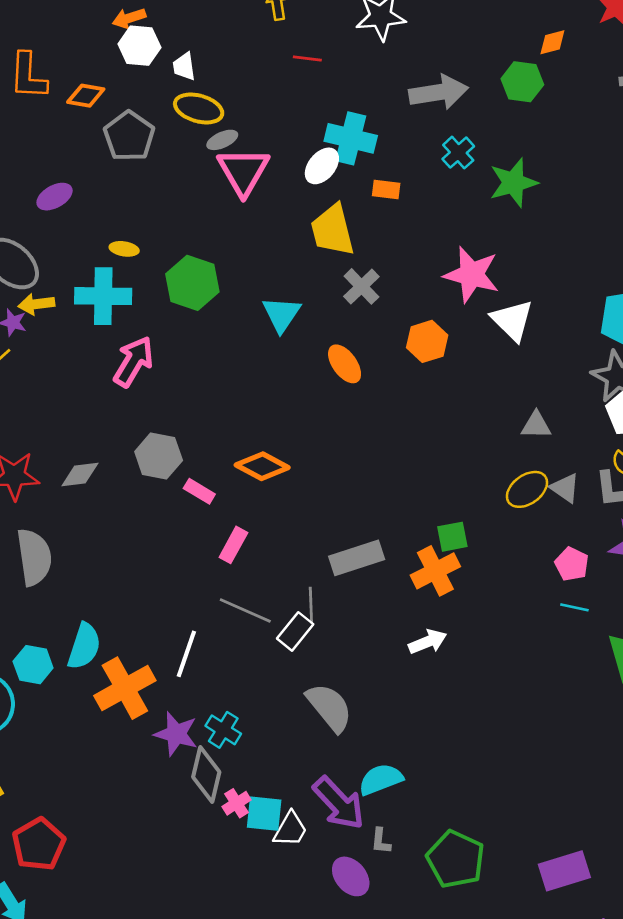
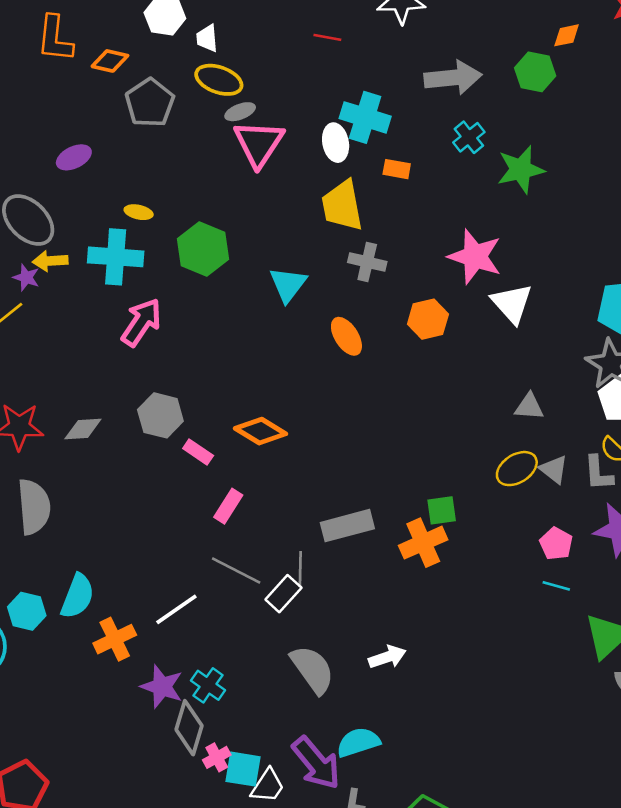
white ellipse: (322, 166) -> (336, 143), turned -54
gray cross: (361, 286) -> (367, 262), turned -36
white arrow: (428, 642) -> (387, 657), moved
white line: (186, 654) -> (176, 609), turned 33
orange cross: (125, 688) -> (115, 639), size x0.7

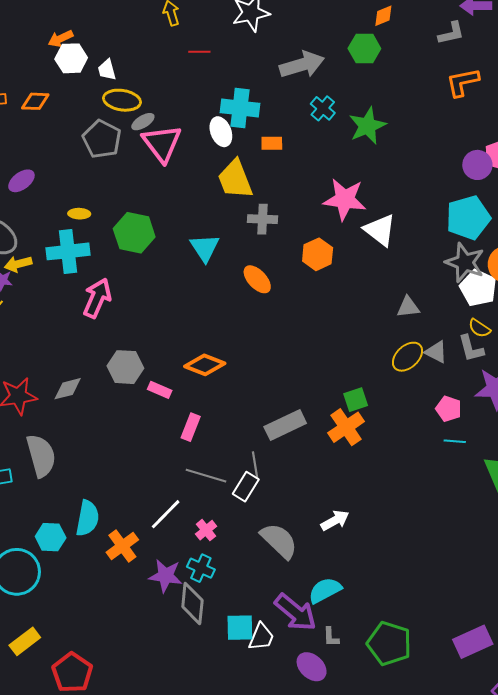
gray pentagon: (150, 103) -> (102, 139), moved
pink cross: (217, 757) -> (206, 530), moved

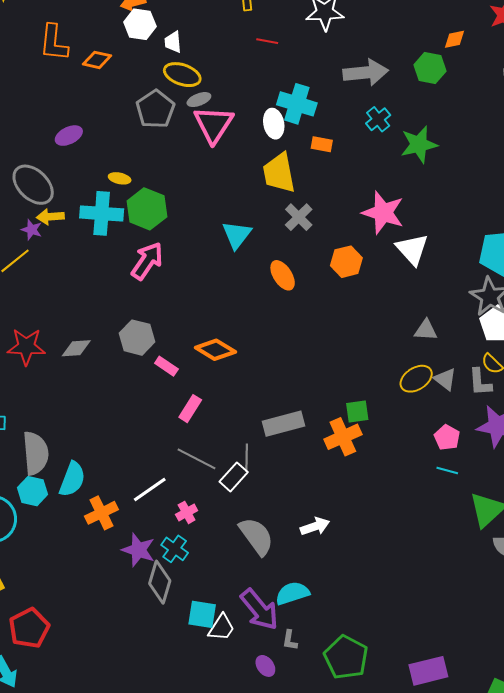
gray cross: (263, 219) -> (299, 217), turned 32
green hexagon: (134, 233) -> (147, 209), moved
pink arrow: (97, 298) -> (147, 261), moved
gray semicircle: (41, 456) -> (36, 453), moved
purple ellipse: (312, 667) -> (265, 666), size x0.7

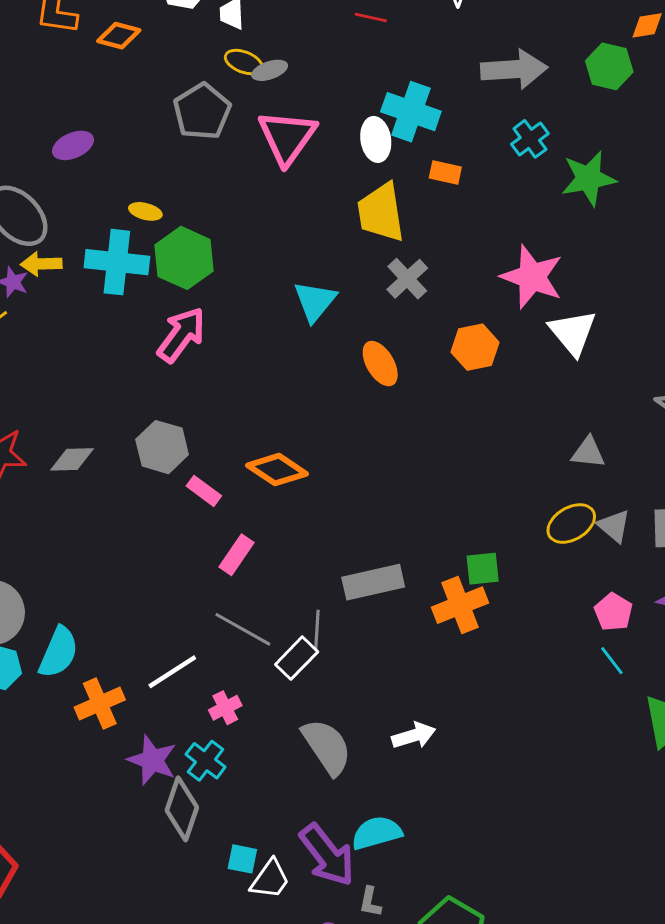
yellow ellipse: (182, 75) -> (244, 62), size x0.7
gray ellipse: (199, 100) -> (270, 70), moved
cyan line: (447, 470) -> (612, 661), turned 35
cyan square: (202, 614) -> (242, 859), size x0.7

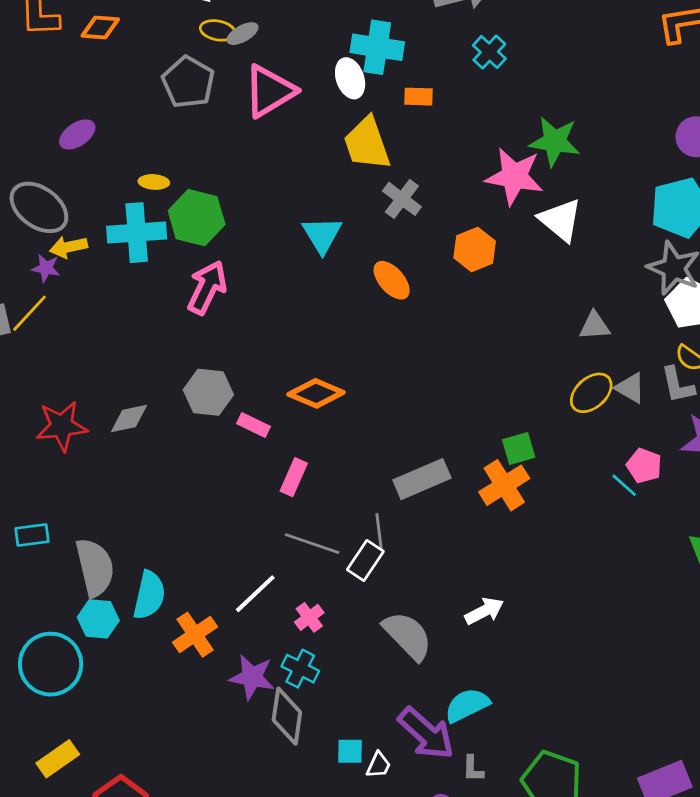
pink triangle: (287, 137) -> (269, 91), turned 34
green star: (588, 178) -> (555, 141), moved, turned 30
cyan line: (612, 661) -> (624, 485), moved
white trapezoid: (270, 879) -> (379, 765), size x0.7

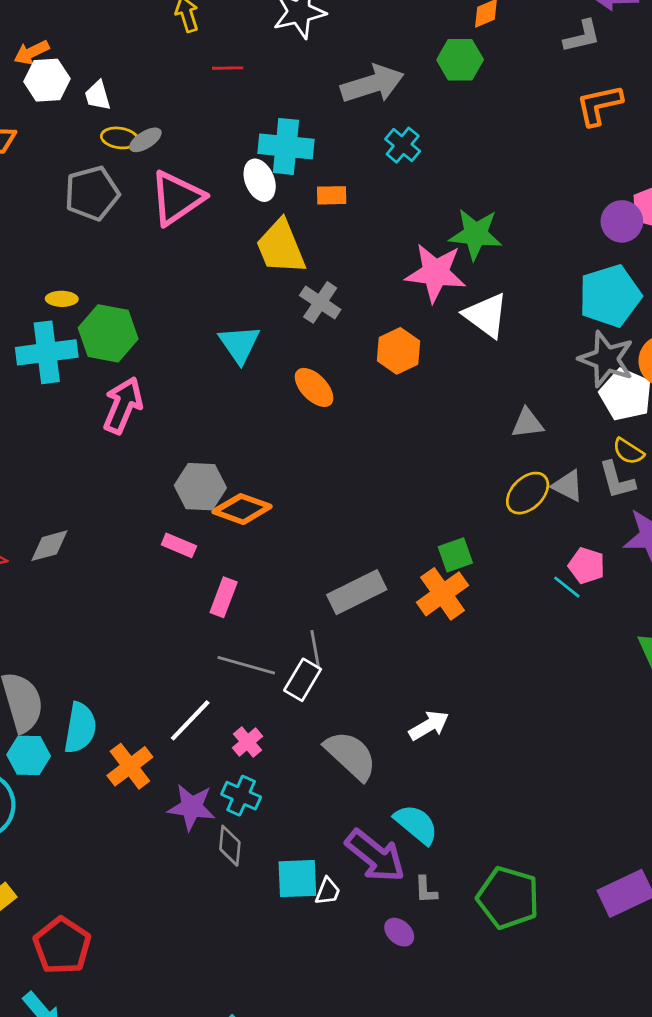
gray pentagon: (188, 82) -> (92, 193), turned 30
gray hexagon: (208, 392) -> (200, 487), moved
cyan semicircle: (467, 705) -> (416, 824), turned 69
gray diamond: (287, 716) -> (230, 846), size x0.7
cyan square: (350, 751) -> (297, 879), size x1.5

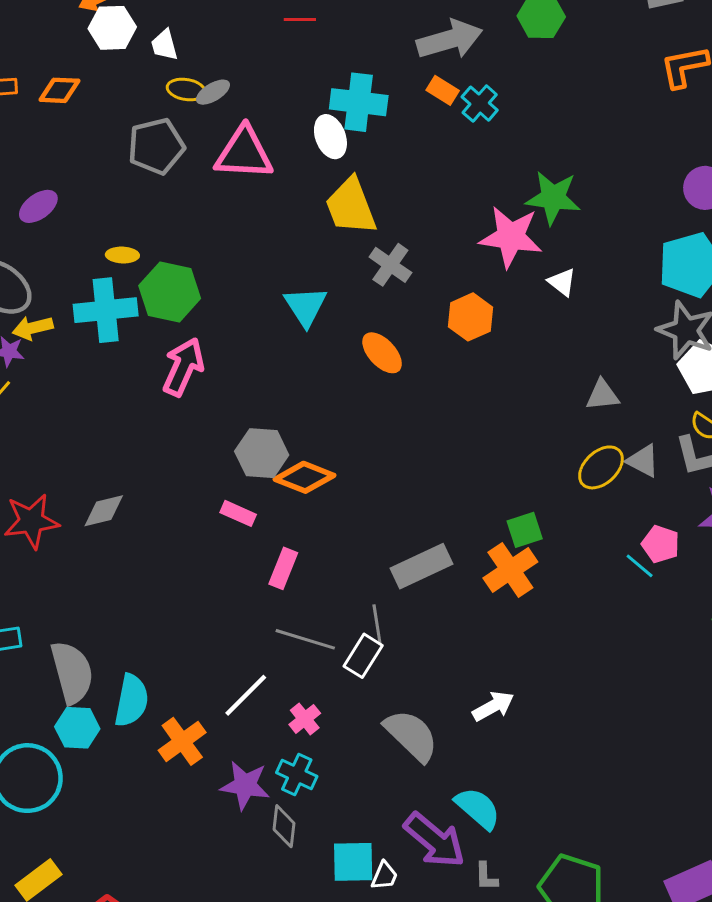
orange rectangle: (332, 195) -> (443, 90), moved, turned 32
pink triangle: (177, 198) -> (244, 153), turned 36
white triangle: (486, 315) -> (562, 282), size x0.6

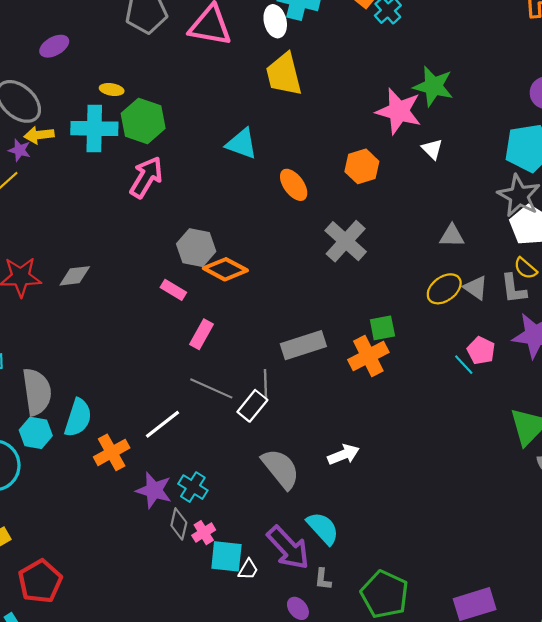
gray cross: (390, 265) -> (346, 241), moved, size x1.4
cyan triangle: (306, 306) -> (242, 144), turned -44
pink cross: (305, 719) -> (204, 533), moved

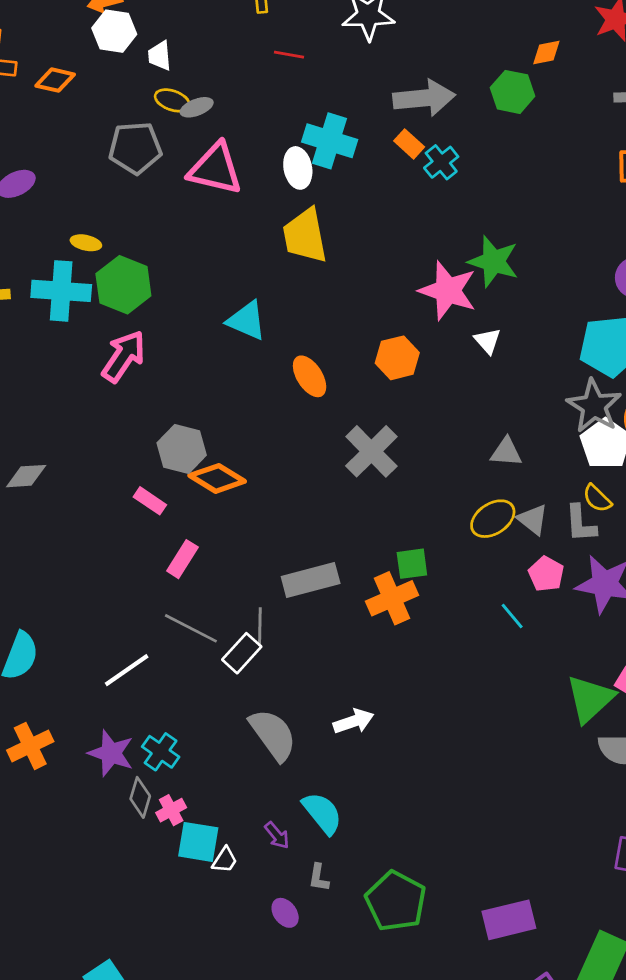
pink pentagon: (481, 351) -> (546, 574), moved
orange cross: (112, 452) -> (30, 746), moved
purple arrow: (288, 548) -> (277, 835), size x0.5

